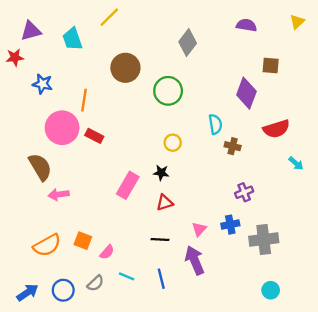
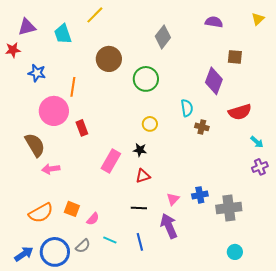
red rectangle: (94, 136) -> (82, 128), moved, turned 42
purple cross: (244, 192) -> (260, 167), moved
blue circle: (63, 290) -> (55, 252), size x1.5

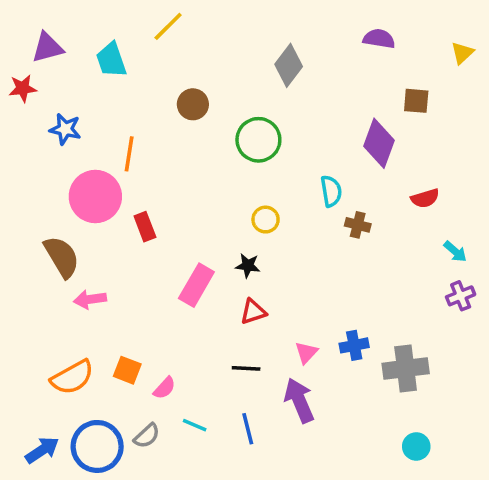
yellow triangle: (258, 19) -> (462, 53), moved
brown circle: (109, 59) -> (193, 104), size x0.7
red semicircle: (240, 112) -> (425, 198), size x0.7

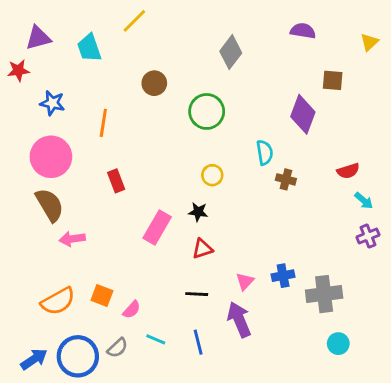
pink circle: (95, 196) -> (51, 157), moved
red semicircle: (425, 198) -> (348, 171), moved
cyan circle: (416, 446) -> (338, 344), moved

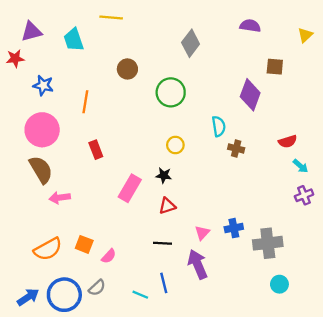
yellow line: (134, 21) -> (111, 18), turned 50
cyan line: (156, 339) -> (140, 295), moved

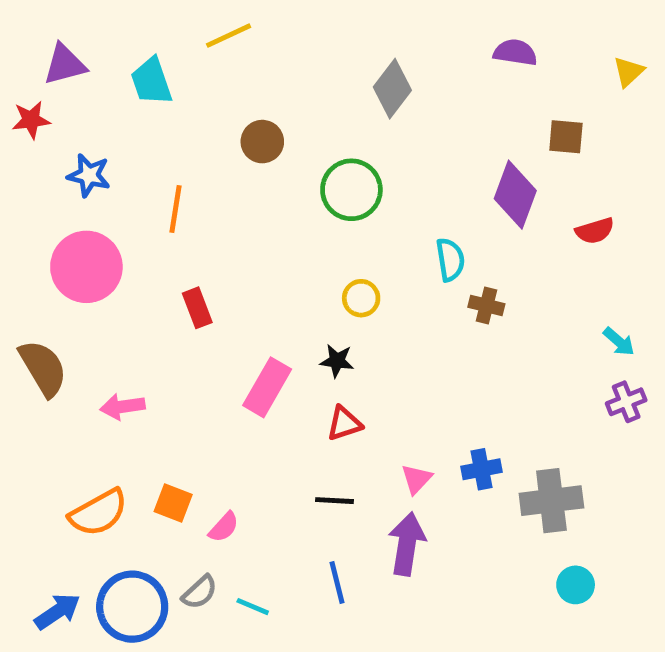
yellow line: (111, 18) -> (229, 36), turned -30
red semicircle: (288, 141) -> (595, 231), moved
brown semicircle: (41, 170) -> (43, 368), moved
purple arrow: (198, 264) -> (407, 544), turned 32
cyan line: (140, 295) -> (253, 607), moved

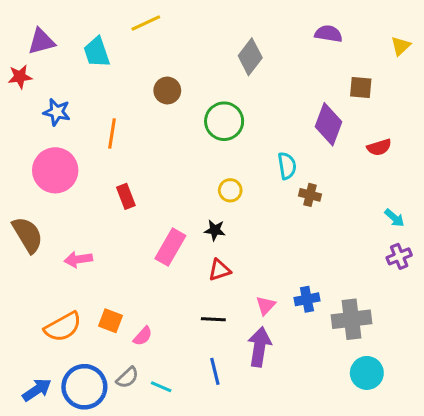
cyan circle: (576, 585) -> (367, 373), size x1.4

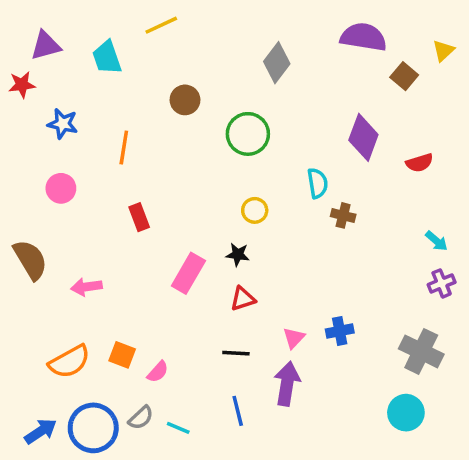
purple semicircle: (328, 34) -> (363, 37), size x1.5
brown square: (361, 87) -> (404, 76), moved, turned 35
pink circle: (55, 170) -> (61, 188), size x0.6
gray cross: (351, 319) -> (421, 351), moved, turned 33

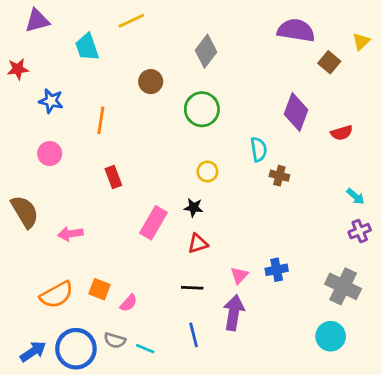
purple triangle: (46, 46) -> (37, 21), moved
gray diamond: (277, 63) -> (206, 51), moved
gray semicircle: (141, 418) -> (115, 340), turned 60

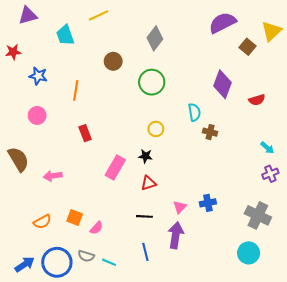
purple semicircle: (296, 30) -> (223, 23), turned -36
yellow triangle: (361, 41) -> (271, 31), size x1.5
orange semicircle: (57, 295) -> (42, 222), size x0.7

